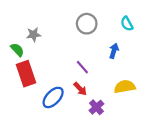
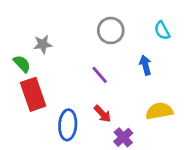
blue arrow: (114, 51) -> (145, 65), turned -32
purple line: (82, 67) -> (100, 75), moved
blue ellipse: (53, 97) -> (68, 125), turned -40

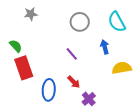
cyan semicircle: (162, 30) -> (117, 22), size x1.5
gray star: (43, 44) -> (31, 14), moved
yellow semicircle: (159, 111) -> (122, 68), moved

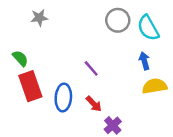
gray circle: (80, 22) -> (118, 20), moved
blue arrow: (105, 47) -> (144, 61), moved
blue ellipse: (49, 90) -> (63, 98), moved

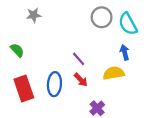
red rectangle: (30, 86) -> (24, 88), moved
yellow semicircle: (155, 86) -> (114, 73), moved
red arrow: (94, 104) -> (81, 80), moved

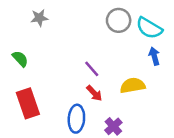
cyan semicircle: (128, 24) -> (149, 28), turned -30
blue arrow: (125, 52) -> (154, 56), moved
blue ellipse: (54, 84) -> (76, 119), moved

